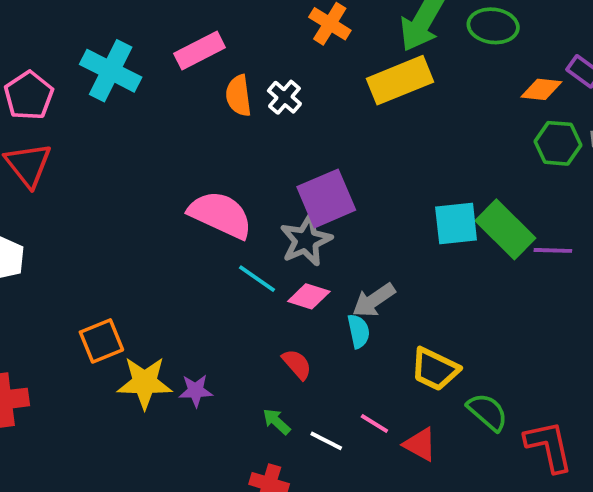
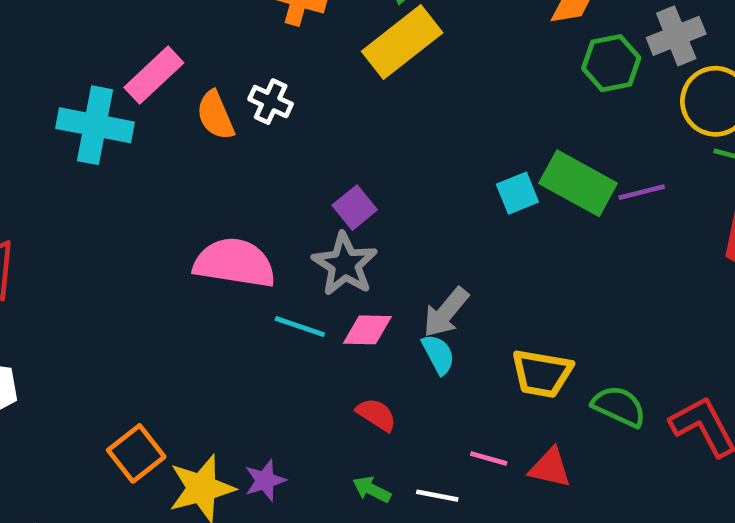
cyan cross: (111, 71) -> (95, 125), moved
purple square: (326, 198) -> (355, 208), size x0.6
cyan square: (456, 224) -> (517, 193), size x0.7

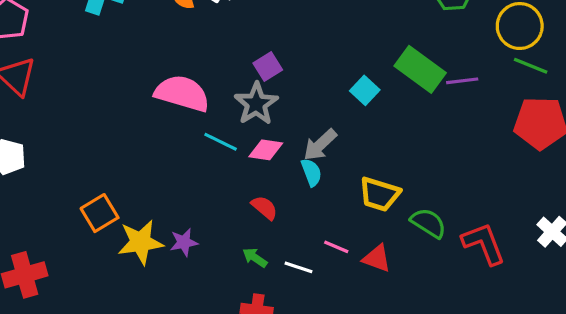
cyan square: (517, 193) -> (365, 90), moved, turned -32

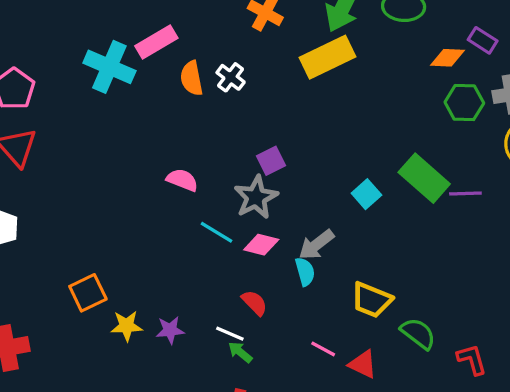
pink semicircle: (182, 93) -> (182, 180), size x0.6
yellow star: (141, 242) -> (127, 326), size x0.7
red L-shape: (484, 244) -> (472, 359), size x0.7
white line: (298, 267) -> (230, 334), moved

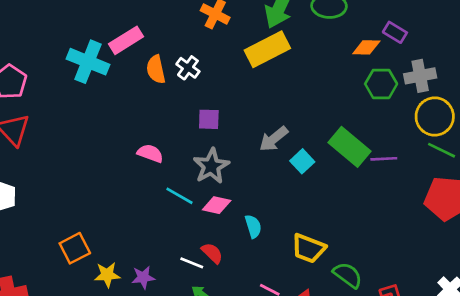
purple square: (271, 161) -> (209, 119), moved, turned 30
gray arrow: (316, 245) -> (274, 139), moved
white line: (230, 334) -> (192, 263), moved

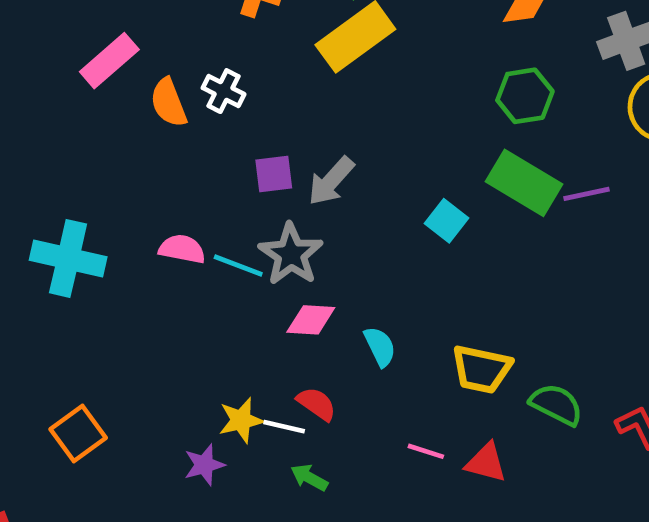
cyan cross: (88, 62) -> (68, 258), moved
green hexagon: (381, 84) -> (525, 96), moved
gray arrow: (274, 139) -> (331, 181), moved
cyan line: (179, 196) -> (238, 265), moved
yellow star: (107, 275) -> (241, 420), moved

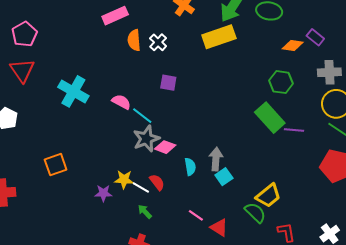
gray arrow: (331, 181) -> (216, 159), moved, turned 125
cyan square: (446, 221) -> (224, 177), moved
gray star: (291, 254) -> (146, 139), moved
yellow trapezoid: (481, 369) -> (268, 196), moved, turned -68

